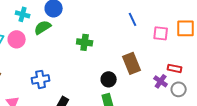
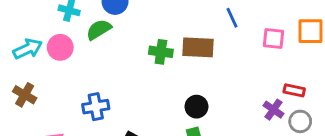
brown rectangle: (132, 63) -> (198, 47), moved, turned -65

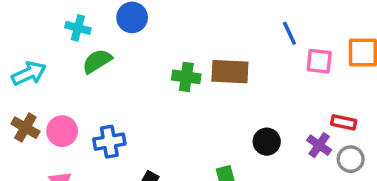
blue line: (232, 18) -> (289, 33), moved
green semicircle: (99, 30) -> (97, 61), moved
pink circle: (60, 47) -> (62, 131), moved
black circle: (196, 107) -> (267, 142), moved

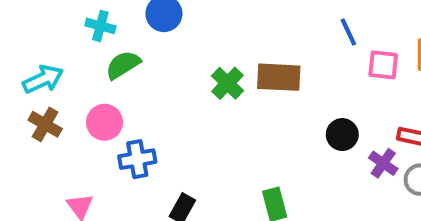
green cross: (186, 77) -> (227, 83), turned 36
brown cross: (25, 128) -> (45, 124), moved
pink circle: (62, 131) -> (105, 122), moved
black circle: (267, 142) -> (342, 135), moved

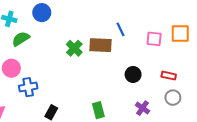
blue line: (348, 32) -> (120, 29), moved
purple cross: (383, 163) -> (142, 108), moved

